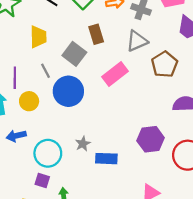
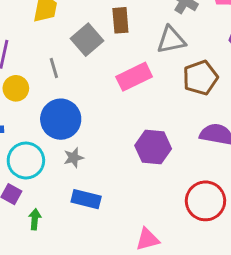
gray line: (46, 71) -> (54, 68), moved
blue circle: (68, 91) -> (61, 119), moved
purple hexagon: (151, 139) -> (153, 147), moved
blue rectangle: (106, 159) -> (86, 199), moved

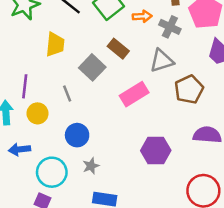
brown rectangle: (120, 20) -> (118, 49), turned -40
blue circle: (61, 119) -> (77, 135), size x0.7

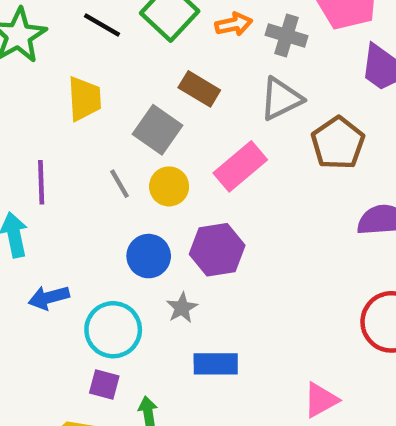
yellow circle: (37, 113) -> (169, 186), moved
purple hexagon: (156, 151) -> (217, 250), moved

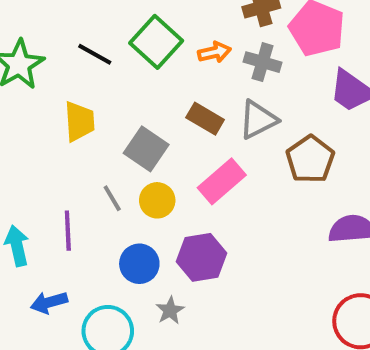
brown rectangle: (199, 89) -> (205, 119), moved
purple line: (41, 182) -> (68, 231), moved

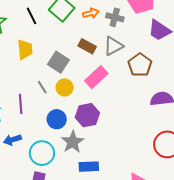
black line: (95, 54) -> (31, 16), turned 36
gray star: (170, 310) -> (73, 142), size x1.6

